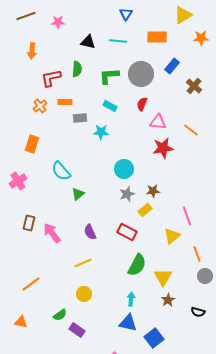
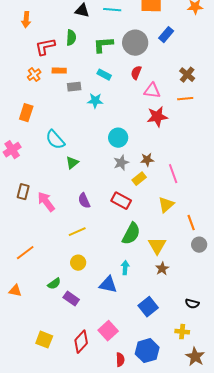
brown cross: (194, 86) -> (187, 75), moved
orange line: (191, 130) -> (185, 99), turned -42
pink line: (187, 216) -> (173, 174), moved
black semicircle: (198, 312) -> (192, 304), moved
blue triangle: (128, 323) -> (108, 285), moved

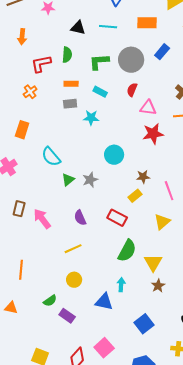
orange rectangle: (59, 71) -> (71, 84), moved
gray star: (121, 163) -> (90, 180), moved
orange line: (25, 253) -> (21, 270), turned -48

